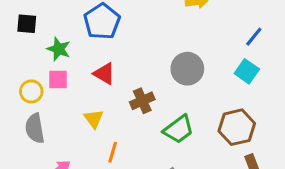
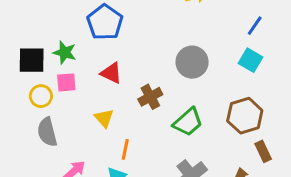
black square: (27, 24) -> (32, 60), moved, size x1.4

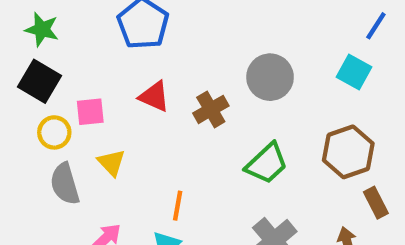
blue line: (255, 26) -> (376, 26), moved
green star: (65, 52) -> (42, 29), moved
black square: (32, 60) -> (39, 81), turned 32
brown cross: (150, 97) -> (211, 109), moved
yellow triangle: (104, 118) -> (111, 163), moved

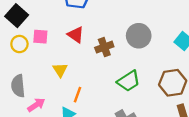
yellow triangle: (111, 163) -> (60, 70), moved
gray semicircle: (65, 184) -> (18, 86), moved

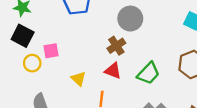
red triangle: (76, 35) -> (113, 71), moved
gray circle: (139, 36) -> (130, 19), moved

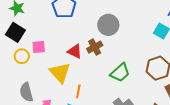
red triangle: (113, 71) -> (75, 51), moved
yellow triangle: (78, 79) -> (60, 73), size x1.6

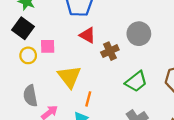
gray circle: (108, 25) -> (139, 34), moved
red triangle: (75, 51) -> (87, 35), moved

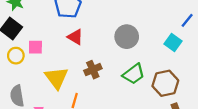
brown cross: (110, 51) -> (93, 70), moved
green trapezoid: (136, 82) -> (134, 74), moved

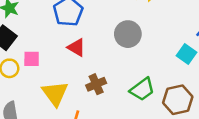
gray circle: (127, 37) -> (128, 34), moved

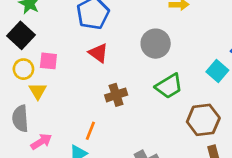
green trapezoid: (142, 89) -> (169, 86), moved
yellow triangle: (55, 93) -> (38, 91), moved, size x0.6

